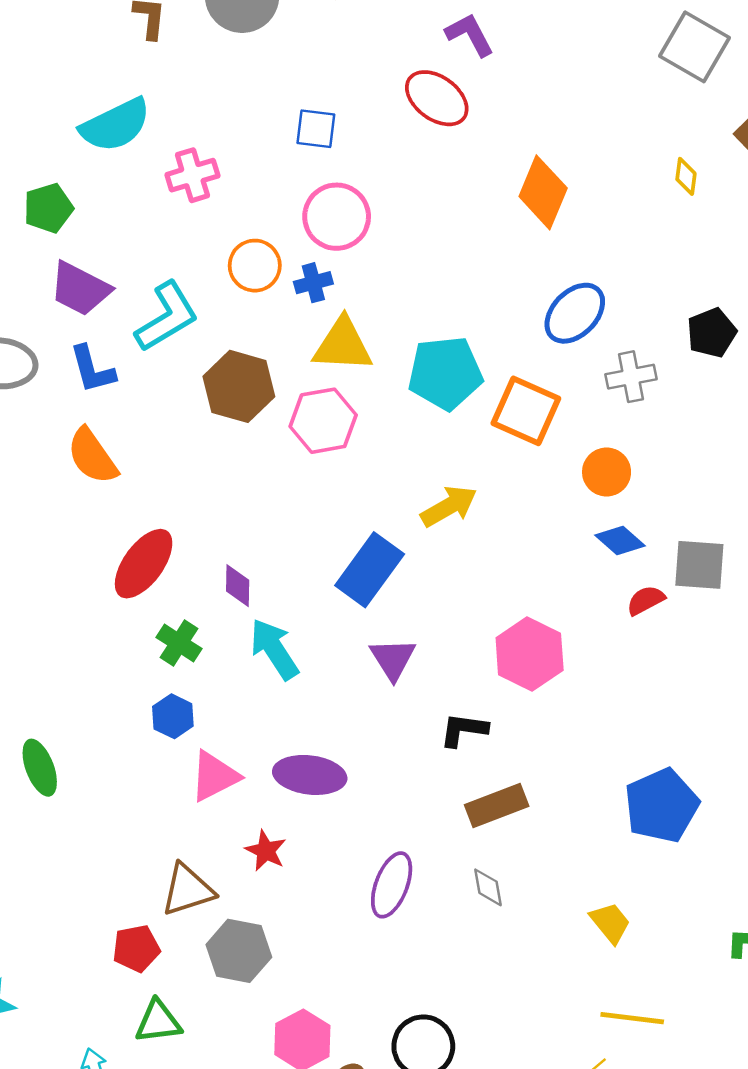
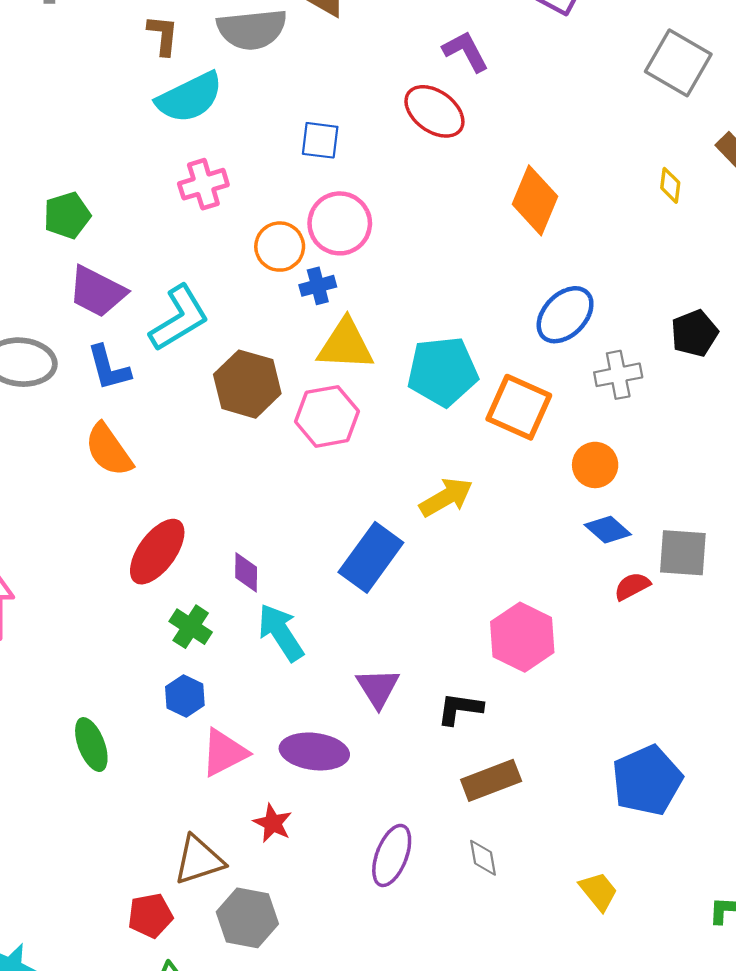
cyan semicircle: (115, 125) -> (190, 98), moved
orange circle: (255, 266) -> (280, 247), moved
purple triangle: (393, 659) -> (378, 688), moved
green ellipse: (40, 768) -> (91, 745), moved

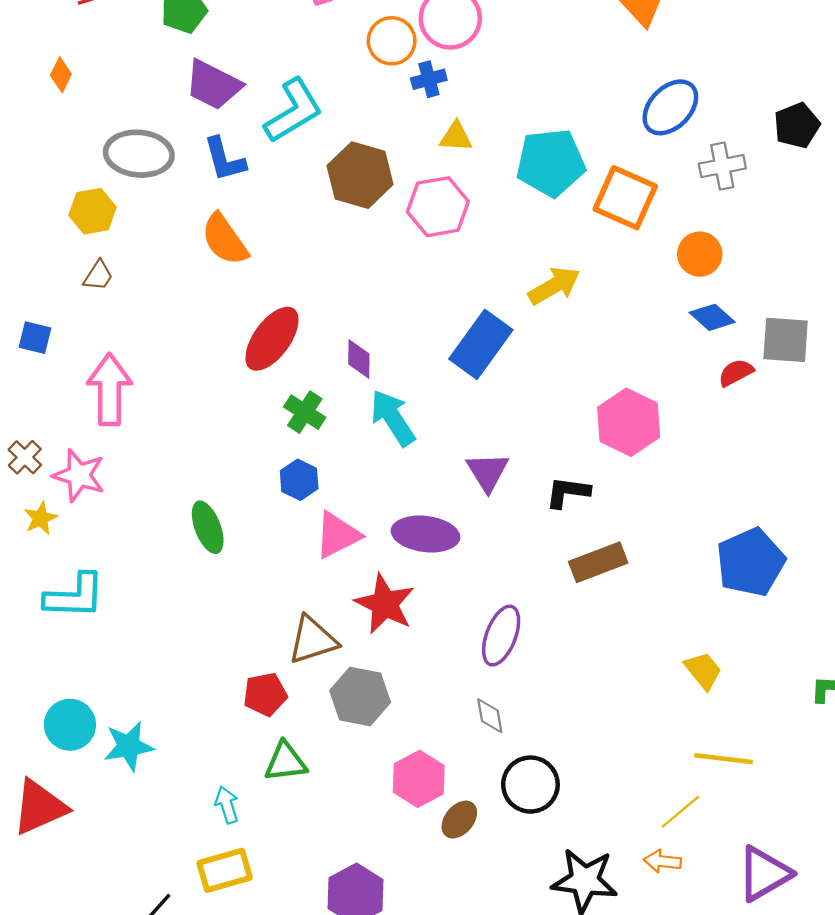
yellow triangle: (346, 345) -> (456, 137), size x0.6
red star: (273, 823) -> (385, 604), size x1.6
gray diamond: (483, 858) -> (490, 716), moved

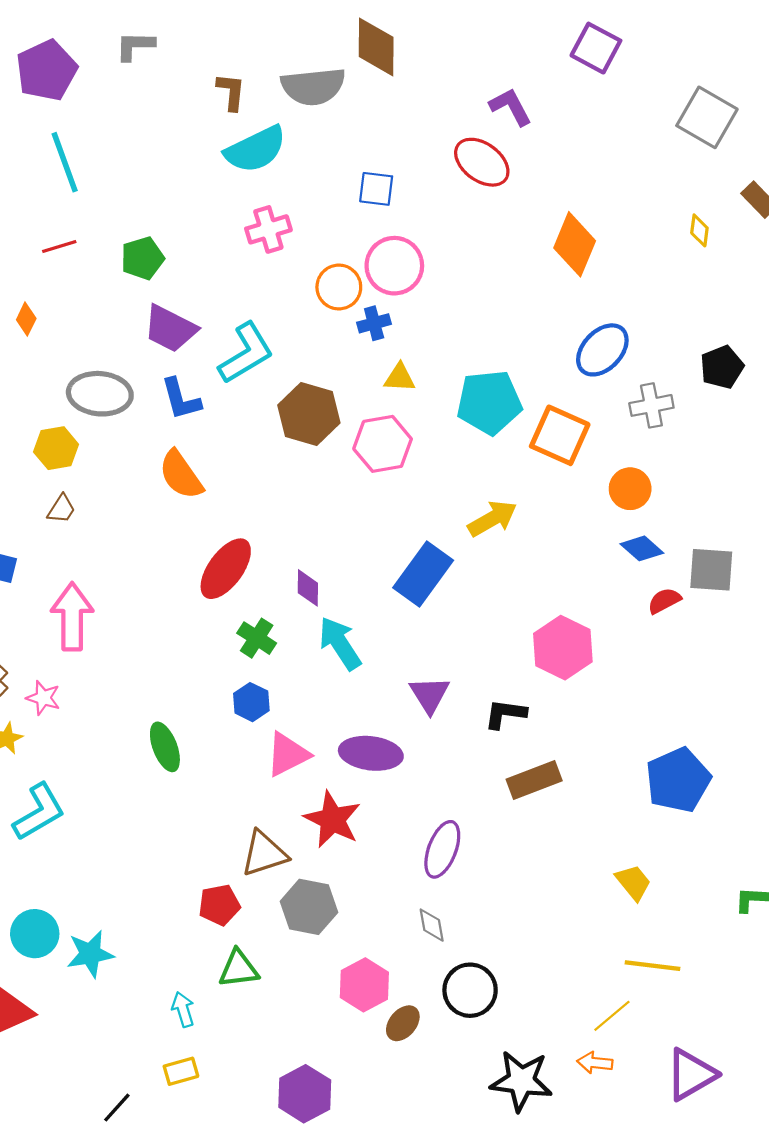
pink star: (79, 475) -> (43, 698), size x0.7
cyan L-shape: (74, 596) -> (39, 812), turned -32
yellow rectangle: (225, 870) -> (181, 1071), size x0.7

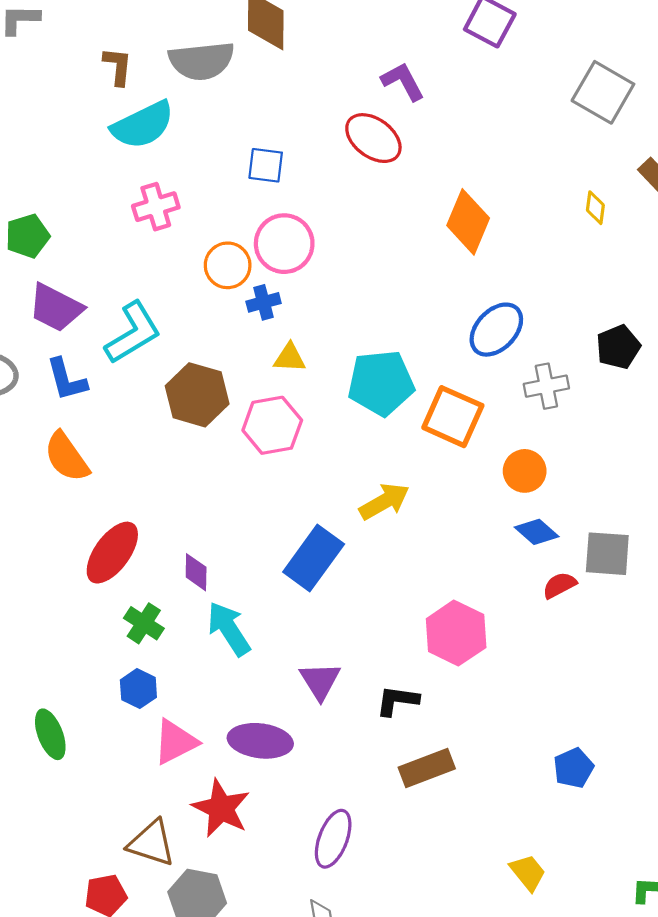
blue pentagon: (678, 780) -> (574, 768), size x0.6
brown triangle: (264, 854) -> (151, 843), turned 36

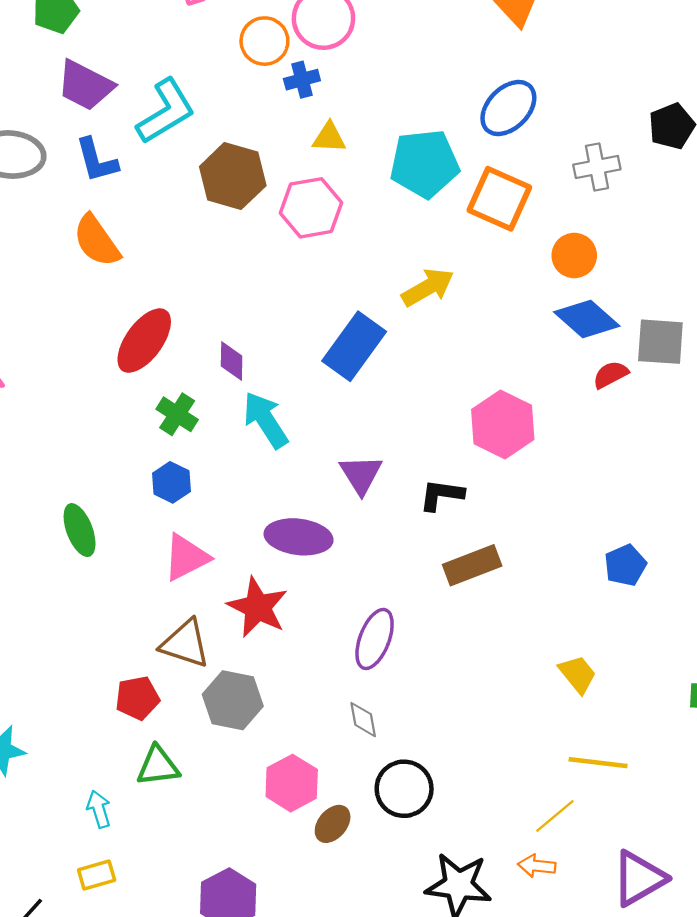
blue ellipse: (496, 330) -> (508, 108), moved
blue diamond: (537, 532) -> (587, 319), size x1.4
pink triangle: (175, 742) -> (186, 557), moved

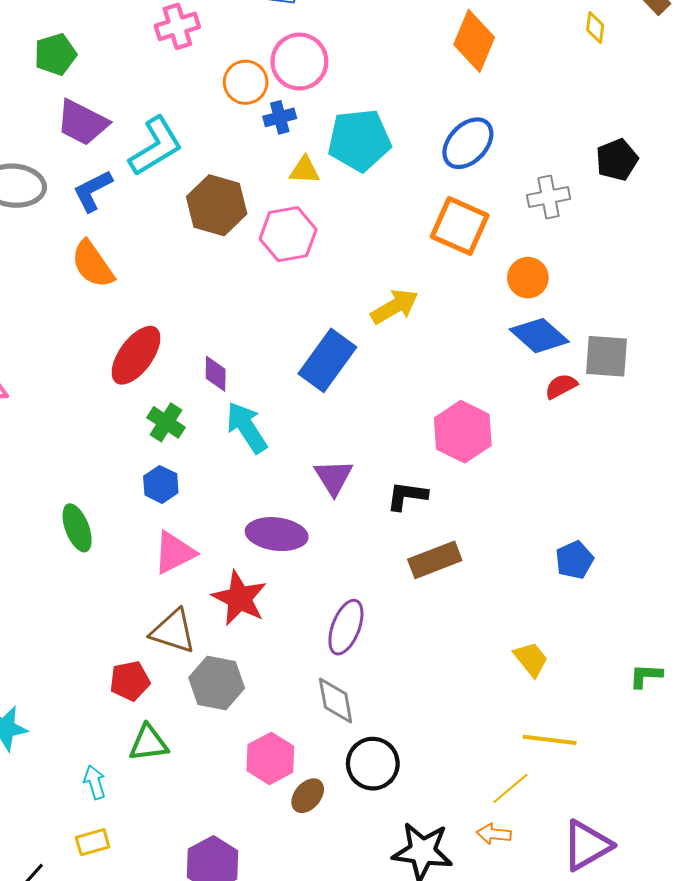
blue L-shape: (97, 160) -> (93, 191), turned 78
cyan pentagon: (424, 164) -> (359, 140), moved
gray diamond: (363, 720) -> (336, 701), size x1.4

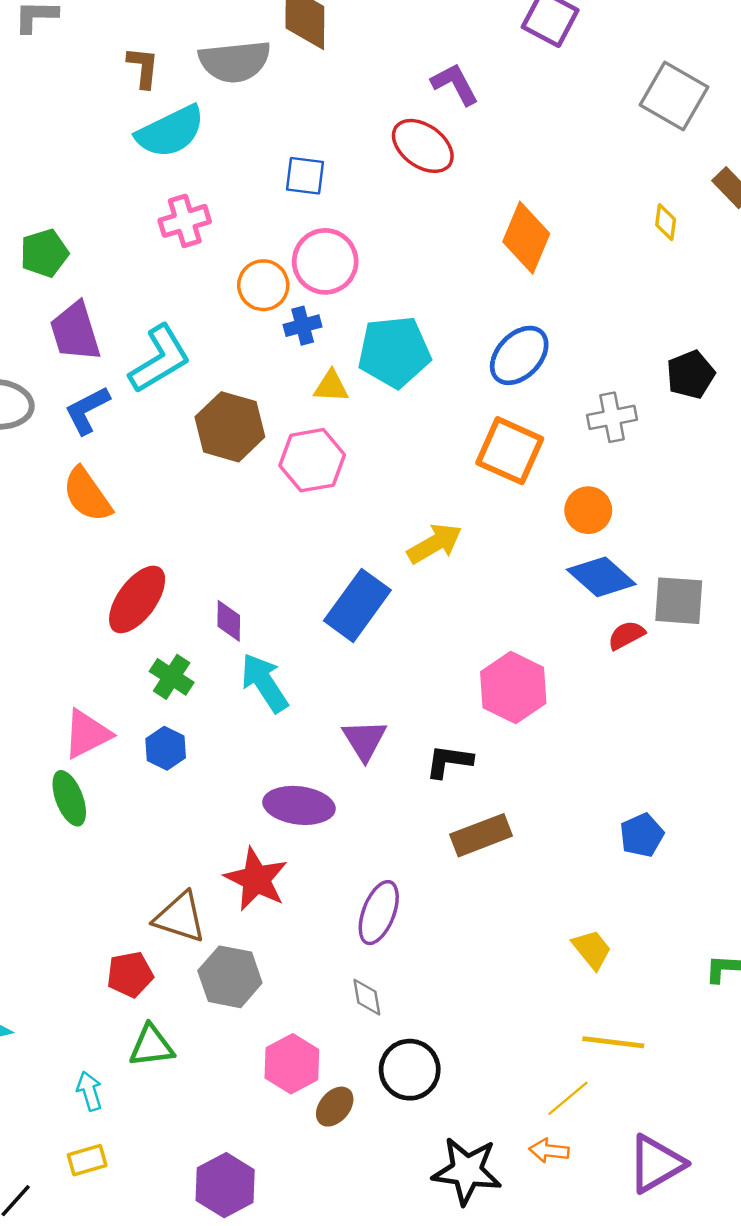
purple trapezoid: (82, 123) -> (75, 332), turned 46
pink triangle: (174, 553) -> (87, 734), moved
gray diamond: (336, 701) -> (367, 997), size x0.7

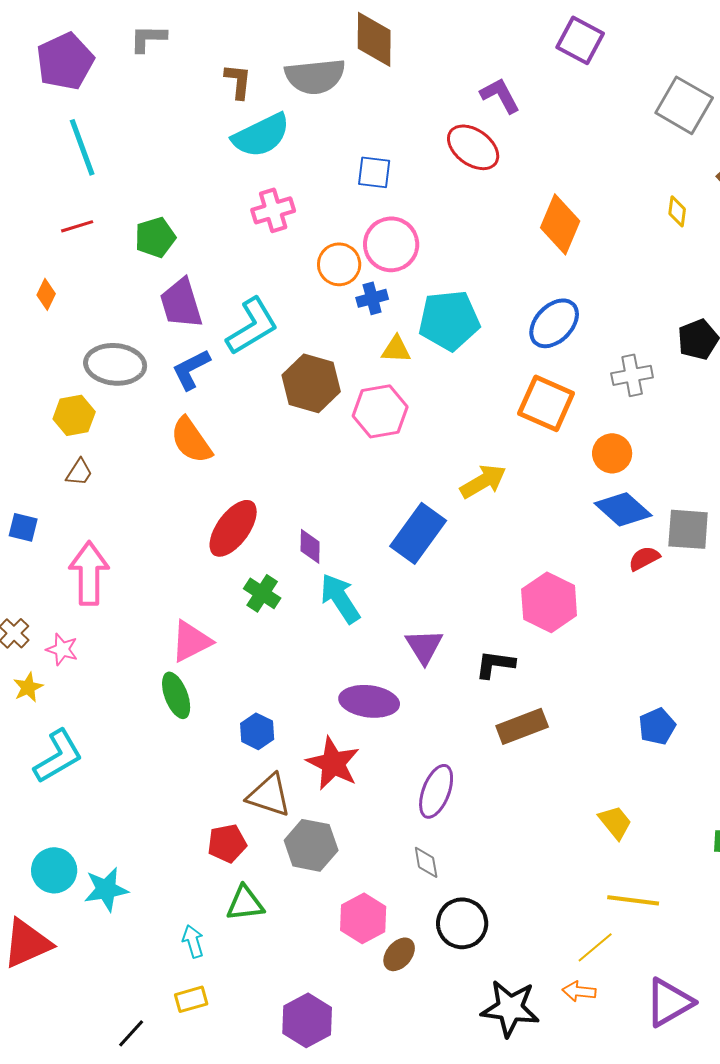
blue hexagon: (166, 748) -> (257, 731), moved

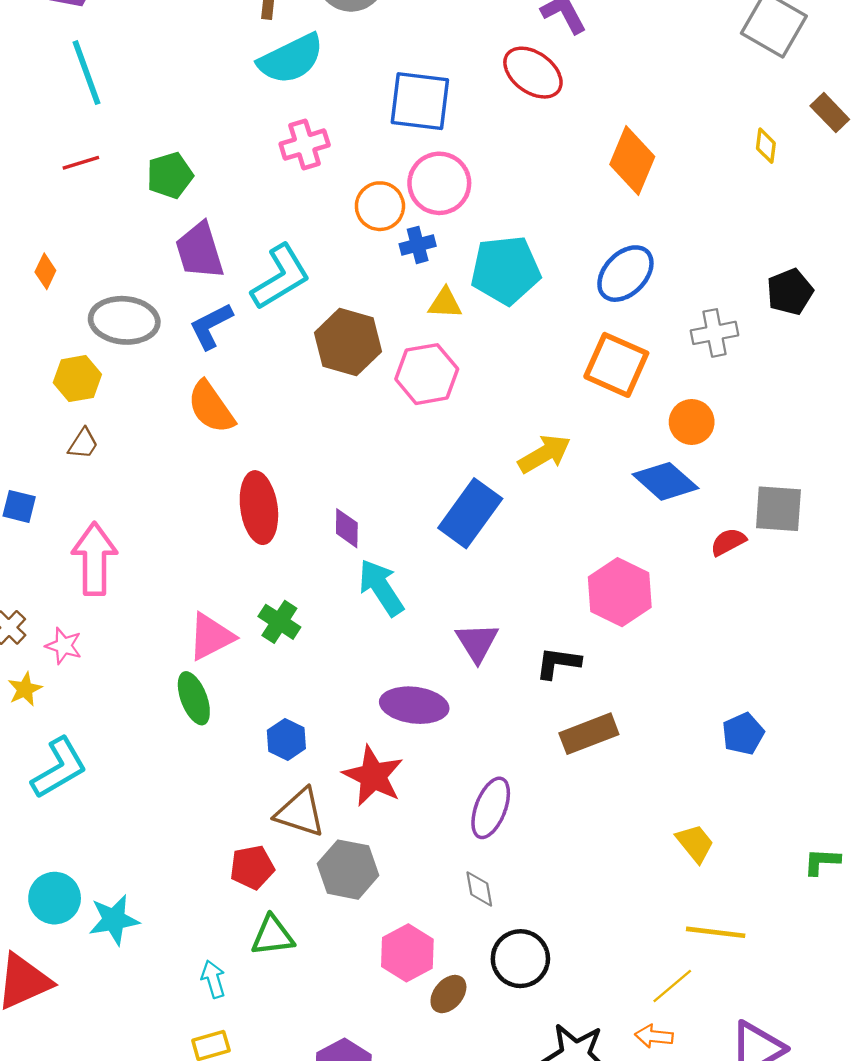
blue square: (374, 172) -> (420, 101), size x1.6
orange diamond: (46, 294) -> (45, 271), moved
blue diamond: (623, 509) -> (665, 481), moved
red ellipse: (233, 528) -> (259, 508), turned -44
green cross: (262, 593) -> (279, 622), moved

